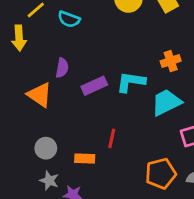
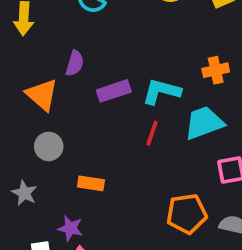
red line: (112, 138) -> (152, 133), moved
gray circle: (46, 148) -> (49, 146), moved
gray star: (49, 181) -> (24, 193), moved

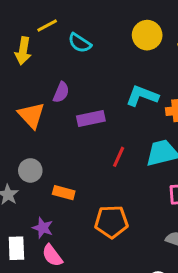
cyan L-shape: (161, 91) -> (142, 96), moved
gray circle: (49, 146) -> (30, 170), moved
orange pentagon: (187, 214) -> (111, 222), moved

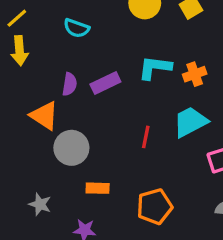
yellow line: (47, 25) -> (17, 18), moved
purple rectangle: (91, 119) -> (105, 83), moved
gray circle: (30, 170) -> (71, 148), moved, size x1.4

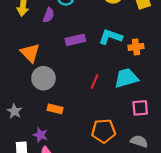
purple semicircle: (70, 84) -> (49, 15), moved
orange pentagon: (155, 207) -> (104, 131), moved

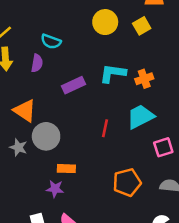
gray star: (14, 111) -> (18, 147), moved
purple star: (40, 135) -> (55, 189), moved

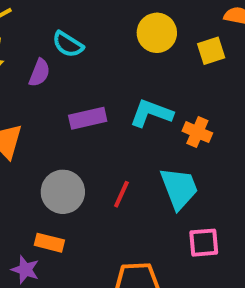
orange cross: (144, 79) -> (197, 132), turned 30
cyan trapezoid: (140, 117) -> (179, 188), turned 84
gray circle: (46, 136) -> (63, 192), moved

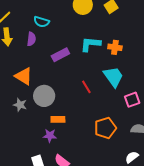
gray circle: (63, 192) -> (44, 96), moved
red line: (121, 194) -> (86, 87), turned -40

